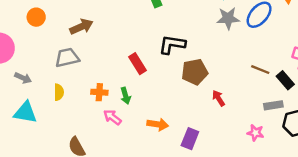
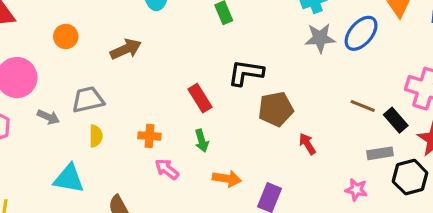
gray trapezoid: (67, 58) -> (88, 100), moved
green arrow: (126, 96) -> (202, 141), moved
cyan triangle: (25, 112) -> (69, 179), moved

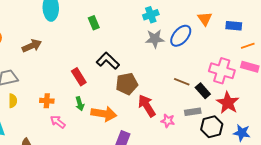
black L-shape: (246, 73) -> (108, 61), turned 35
red arrow: (307, 144) -> (147, 106), size x1.6
orange arrow: (227, 179) -> (104, 114), moved, size x1.4
pink star: (356, 190) -> (168, 121), moved

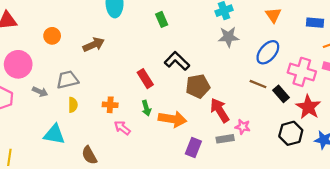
orange triangle: (205, 19) -> (273, 15), moved
blue ellipse: (181, 36) -> (268, 52), moved
gray rectangle: (193, 112) -> (225, 139), moved

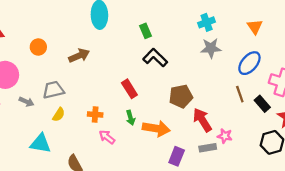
black L-shape: (177, 61) -> (155, 58), moved
brown line: (258, 84) -> (240, 94), turned 49
yellow semicircle: (73, 105) -> (59, 115), turned 32

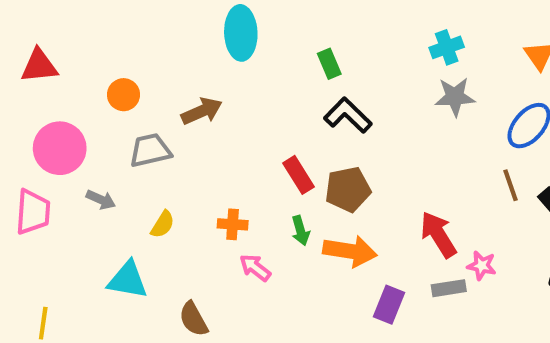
gray trapezoid: (53, 90) -> (150, 150), moved
brown pentagon: (181, 96) -> (348, 189), moved

